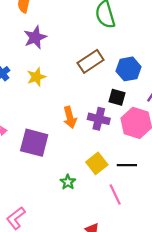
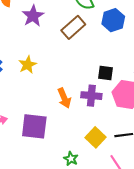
purple star: (35, 37) -> (33, 16), moved
brown rectangle: (91, 61) -> (73, 27), moved
blue hexagon: (129, 69) -> (113, 20), moved

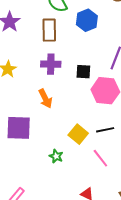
brown rectangle: (73, 27) -> (49, 30), turned -45
purple cross: (91, 96) -> (51, 64), moved

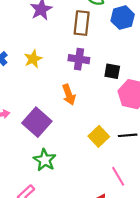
purple square: (19, 128) -> (37, 122), turned 32
green star: (56, 156) -> (45, 160), moved, size x1.5
pink line: (100, 158) -> (118, 176), moved

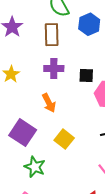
yellow square: (99, 136) -> (64, 139), moved

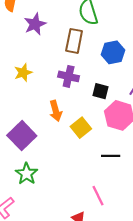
blue hexagon: (89, 24) -> (113, 52), moved
yellow square: (64, 139) -> (81, 128), moved

